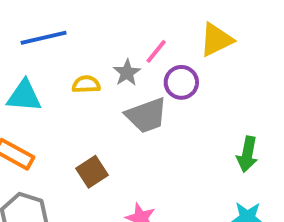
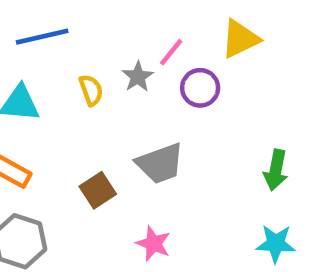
yellow semicircle: (86, 84) -> (91, 90), turned 72
gray trapezoid: (146, 115) -> (160, 163), moved

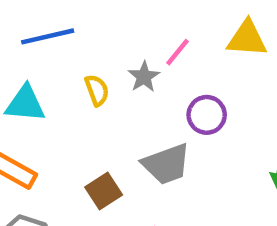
yellow triangle: (240, 39) -> (247, 39), turned 30
purple circle: (200, 88) -> (207, 115), moved

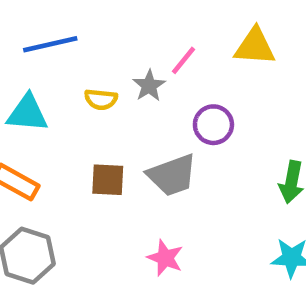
yellow semicircle: (97, 90) -> (101, 99), turned 116
brown square: (104, 191) -> (108, 180), moved, turned 36

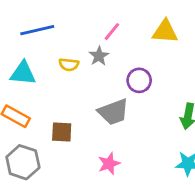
pink line: (184, 60) -> (112, 32), moved
brown square: (108, 180) -> (62, 132), moved
pink star: (165, 258) -> (109, 164), turned 30

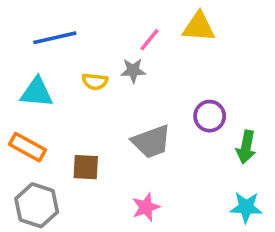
yellow triangle: (165, 32) -> (199, 27), moved
gray star: (99, 56) -> (133, 71), turned 30
purple circle: (139, 80) -> (210, 116), moved

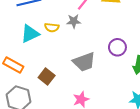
cyan triangle: (37, 92) -> (30, 34), moved, turned -30
brown square: (86, 167) -> (47, 76), turned 35

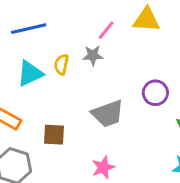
yellow semicircle: (52, 27) -> (61, 64), turned 96
brown square: (47, 76) -> (54, 135), turned -35

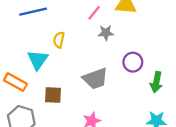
gray star: (93, 56) -> (106, 33), moved
cyan triangle: (30, 73) -> (38, 60), moved, turned -30

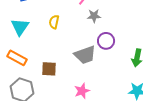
cyan triangle: (38, 60) -> (20, 27), moved
purple circle: (133, 62) -> (106, 41), moved

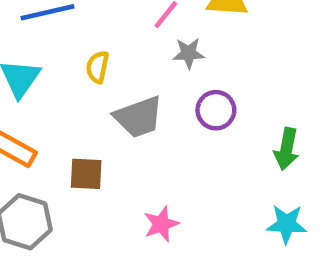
gray trapezoid: (85, 55) -> (138, 117), moved

